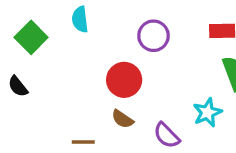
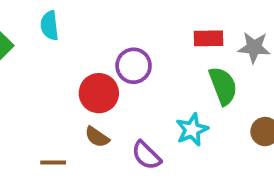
purple circle: (154, 36) -> (134, 66), moved

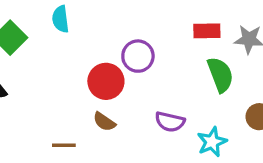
cyan star: (192, 130) -> (212, 142), moved
purple semicircle: (146, 155) -> (170, 122), moved, turned -32

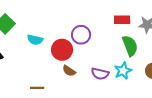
cyan semicircle: (61, 19) -> (35, 40), moved, turned -70
brown semicircle: (104, 122) -> (69, 71), moved
cyan star: (212, 142) -> (123, 71), moved

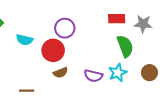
purple circle: (81, 35) -> (65, 28), moved
brown semicircle: (69, 71) -> (61, 73), turned -56

